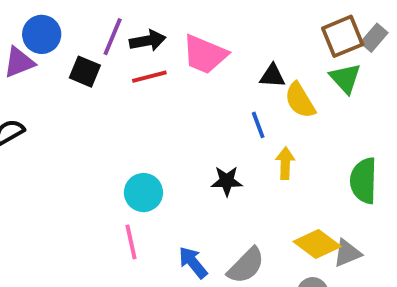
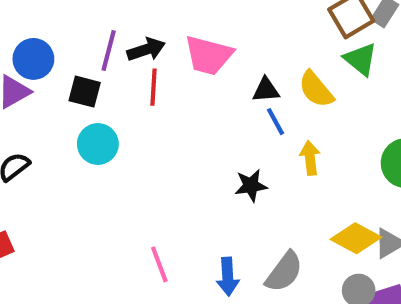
black triangle: (272, 76) -> (266, 90), moved
red line: (149, 77) -> (154, 87), turned -64
cyan circle: (143, 193) -> (98, 144), moved
blue arrow: (193, 262) -> (228, 277), turned -136

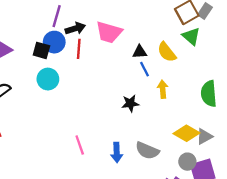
purple line: (109, 51) -> (57, 16), moved
blue circle: (33, 59) -> (54, 42), moved
gray semicircle: (284, 272) -> (147, 151), turned 75

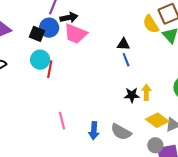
pink trapezoid: (109, 32) -> (75, 34), moved
red line: (79, 49) -> (50, 69), moved
yellow semicircle: (167, 52) -> (151, 24), moved
yellow arrow: (163, 89) -> (146, 92), moved
black star: (130, 103) -> (132, 95), moved

